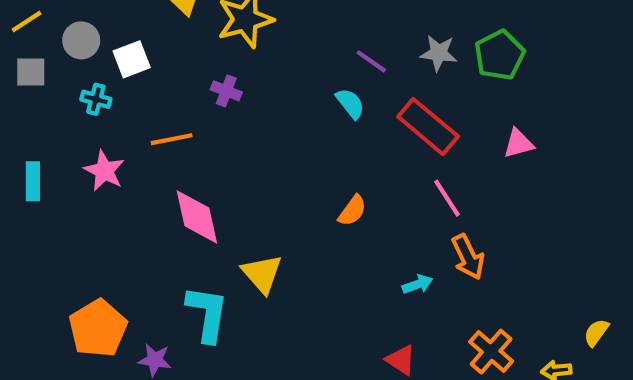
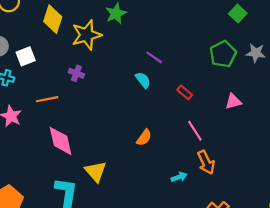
gray star: (439, 53) -> (256, 53), moved
red rectangle: (428, 127) -> (185, 92), size x0.5

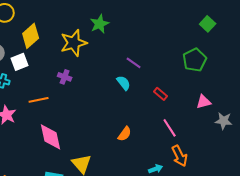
yellow diamond: (53, 19) -> (31, 36), moved, turned 30
gray star: (256, 53) -> (224, 121), moved

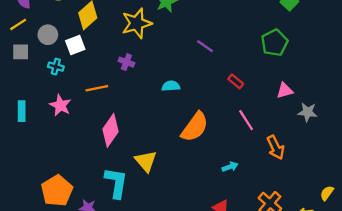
cyan semicircle: (124, 83) -> (171, 86), moved, turned -56
orange semicircle: (125, 134) -> (195, 127), size x1.8
pink diamond: (51, 137) -> (110, 130), turned 48
orange arrow: (180, 156) -> (276, 147), moved

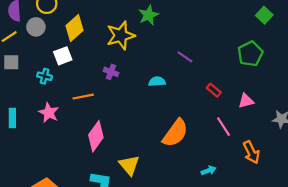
gray circle: (48, 35) -> (36, 27), moved
cyan semicircle: (171, 86) -> (157, 82), moved
pink triangle: (285, 91) -> (246, 101), moved

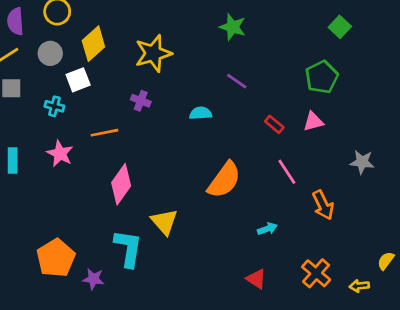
green star: (148, 15) -> (233, 27), moved, turned -30
gray circle: (36, 27) -> (50, 53), moved
pink triangle: (246, 101) -> (313, 122), moved

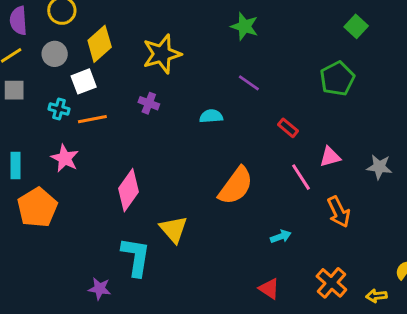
pink triangle: (313, 122) -> (330, 157), moved
orange line: (105, 133) -> (92, 119), moved
orange pentagon: (56, 258) -> (37, 208), moved

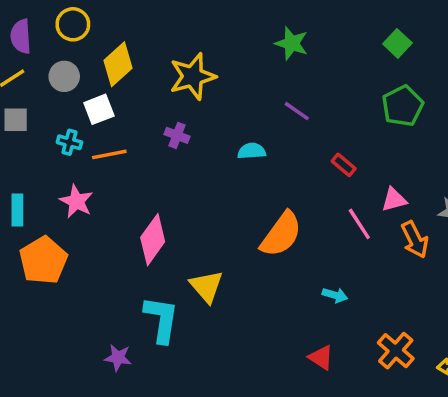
green square: (356, 26) -> (397, 43), moved
orange arrow: (339, 212) -> (415, 240), moved
cyan arrow: (281, 237) -> (335, 295), turned 36

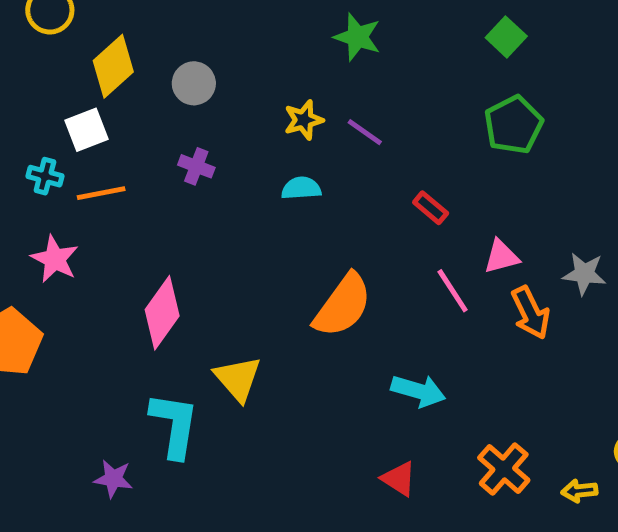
gray circle: (64, 76) -> (194, 83), moved
yellow star: (193, 76) -> (304, 120), moved, size x0.6
cyan arrow: (335, 295) -> (418, 391), size x1.5

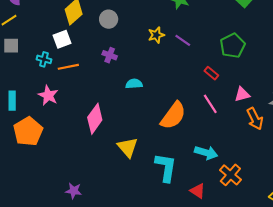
green pentagon: (514, 125) -> (233, 46), moved
cyan semicircle: (301, 188) -> (134, 84), moved
pink line: (453, 291) -> (210, 104), moved
cyan L-shape: (174, 425) -> (166, 167), moved
orange cross: (504, 469) -> (230, 175), moved

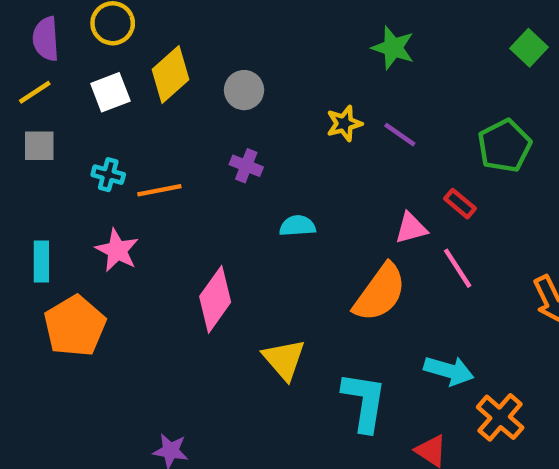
white square: (62, 39) -> (110, 92), moved
pink triangle: (242, 94) -> (411, 228), moved

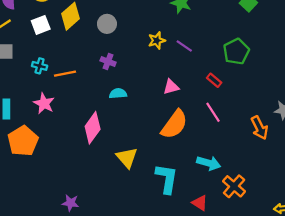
cyan semicircle: (297, 226) -> (118, 93), moved
pink triangle: (411, 228) -> (171, 87), moved

